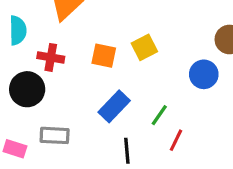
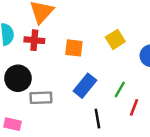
yellow square: (144, 47) -> (115, 39), moved
red cross: (51, 57) -> (34, 40), moved
gray rectangle: (55, 135) -> (41, 98), moved

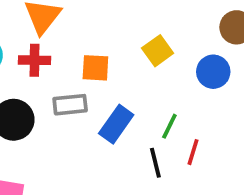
gray rectangle: (41, 98) -> (70, 105), moved
black line: (97, 119) -> (155, 163), moved

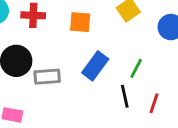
gray rectangle: (70, 105) -> (47, 77), moved
red line: (193, 152) -> (154, 103), moved

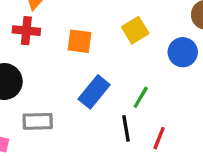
gray rectangle: (47, 77) -> (38, 121), moved

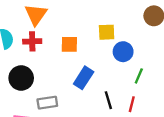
yellow square: (135, 30) -> (107, 32), turned 36
blue circle: (183, 52) -> (123, 52), moved
green line: (141, 97) -> (139, 76), moved

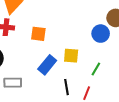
yellow square: (107, 32) -> (71, 56), moved
blue circle: (123, 52) -> (101, 34), moved

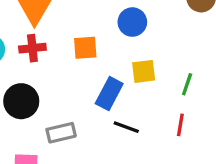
blue circle: (101, 34) -> (132, 22), moved
black line: (67, 87) -> (126, 127), moved, turned -49

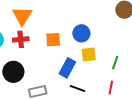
blue circle: (132, 22) -> (81, 33), moved

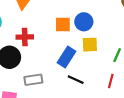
red cross: (21, 39) -> (25, 37), moved
orange square: (53, 40) -> (63, 25), moved

